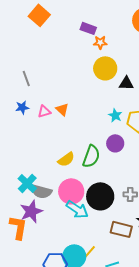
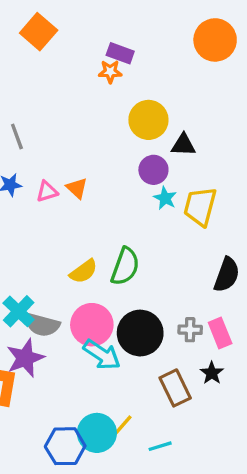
orange star: (100, 42) -> (110, 72), moved
purple circle: (115, 143) -> (153, 170), moved
brown rectangle: (121, 229) -> (175, 388), turned 50

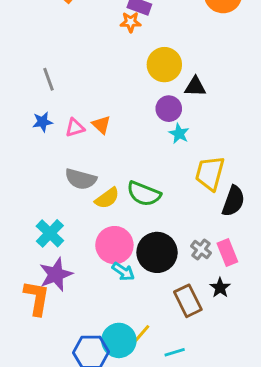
yellow trapezoid: (200, 206) -> (210, 173), moved
green semicircle: (125, 266) -> (144, 194), turned 92
gray semicircle: (42, 325) -> (81, 179), moved
gray cross: (190, 330) -> (201, 249), turned 36
cyan arrow: (102, 355) -> (123, 271), size x0.7

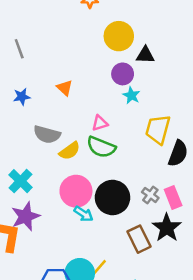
blue star: (43, 122) -> (22, 97), moved
pink triangle: (75, 128) -> (100, 123), moved
black star: (220, 288) -> (167, 228), size x1.6

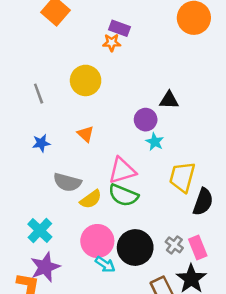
yellow circle: (119, 36) -> (86, 80), moved
pink triangle: (100, 123) -> (122, 171), size x1.6

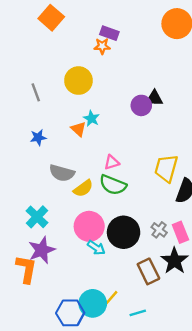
purple circle: (146, 120) -> (141, 105), moved
cyan star: (155, 142) -> (92, 118), moved
pink triangle: (122, 171) -> (112, 162), size x0.6

